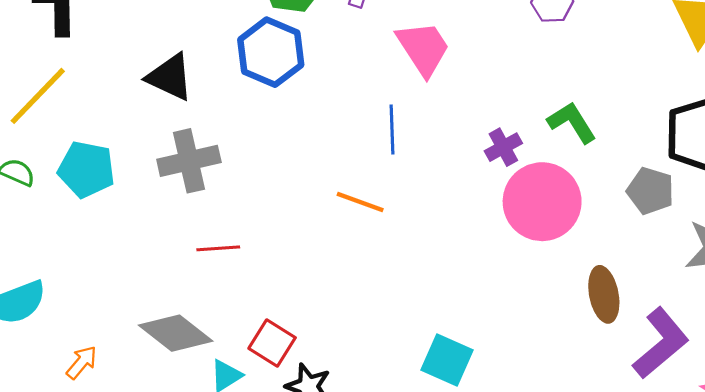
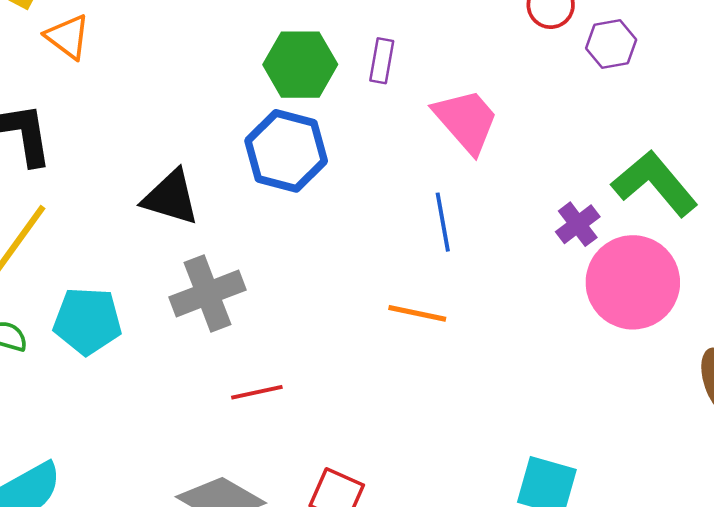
green L-shape: (572, 122) -> (655, 183), size x1.4

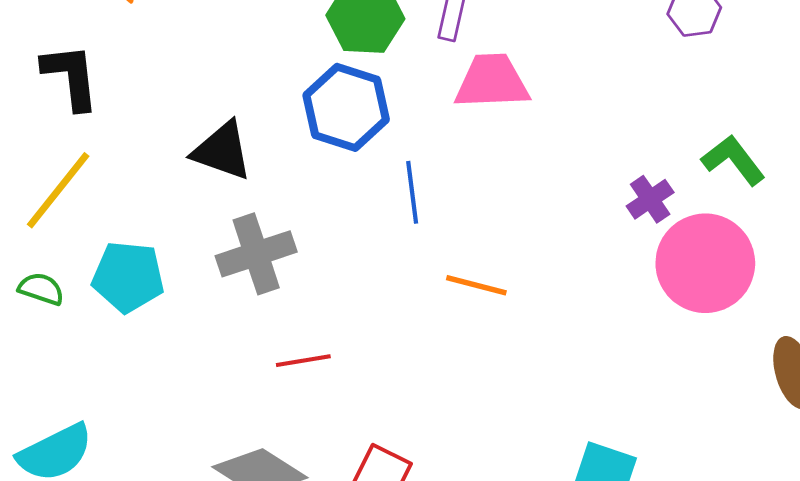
pink trapezoid: (466, 121) -> (492, 82), moved, turned -54
green L-shape: (655, 183) -> (733, 160), size x0.7
blue line: (443, 222) -> (412, 192), moved

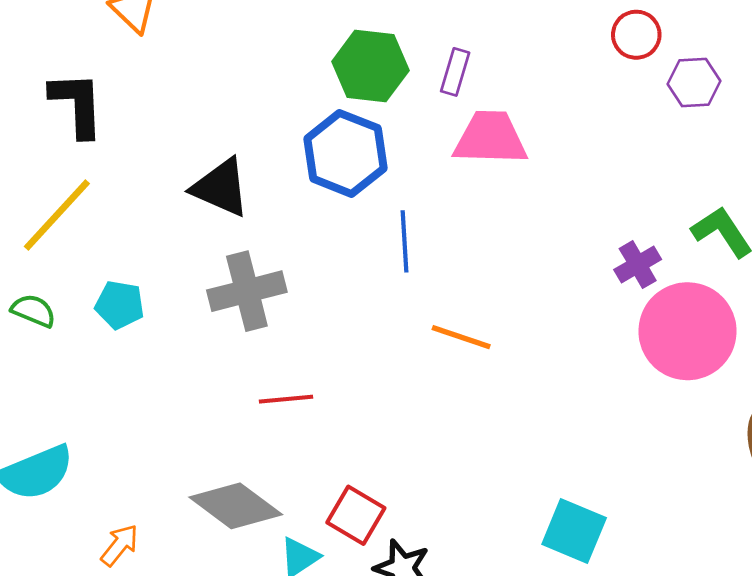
cyan pentagon: (128, 277) -> (120, 305), size x0.7

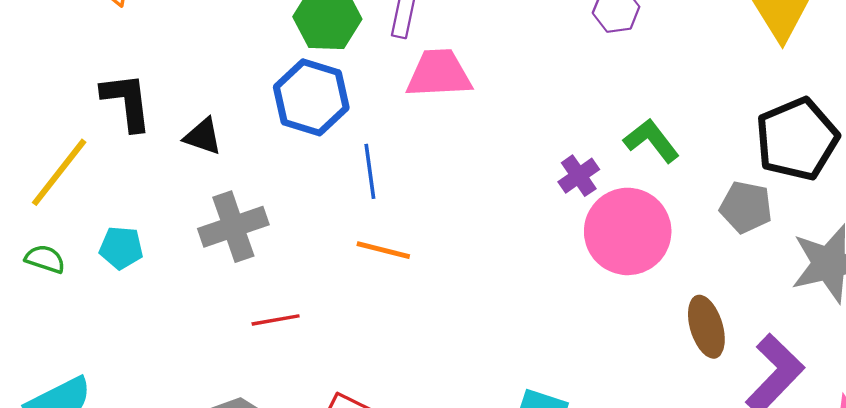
black L-shape: (77, 104) -> (127, 102), moved
black triangle: (221, 188) -> (203, 136), size x0.7
orange line: (461, 337) -> (383, 250), moved

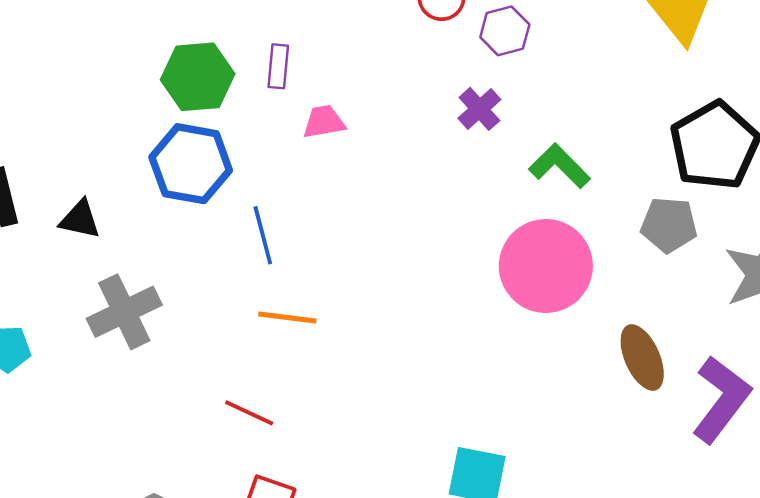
pink trapezoid: (439, 74) -> (324, 122), size x0.6
purple cross: (579, 176) -> (479, 109), moved
red line: (276, 320) -> (249, 413), moved, turned 42

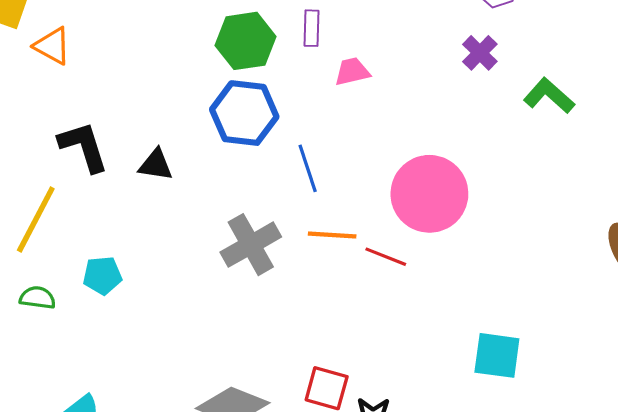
pink circle: (546, 266) -> (429, 194), moved
gray cross: (124, 312) -> (251, 245), moved
red line: (249, 413) -> (386, 257), moved

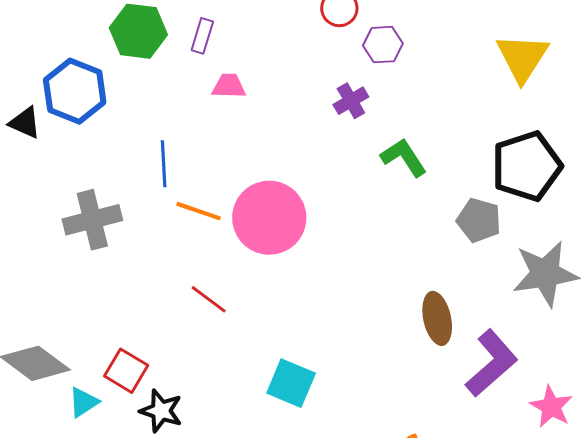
blue hexagon: (244, 113) -> (75, 91), moved
orange line: (332, 235) -> (199, 211), moved
red line: (386, 257) -> (209, 299), moved

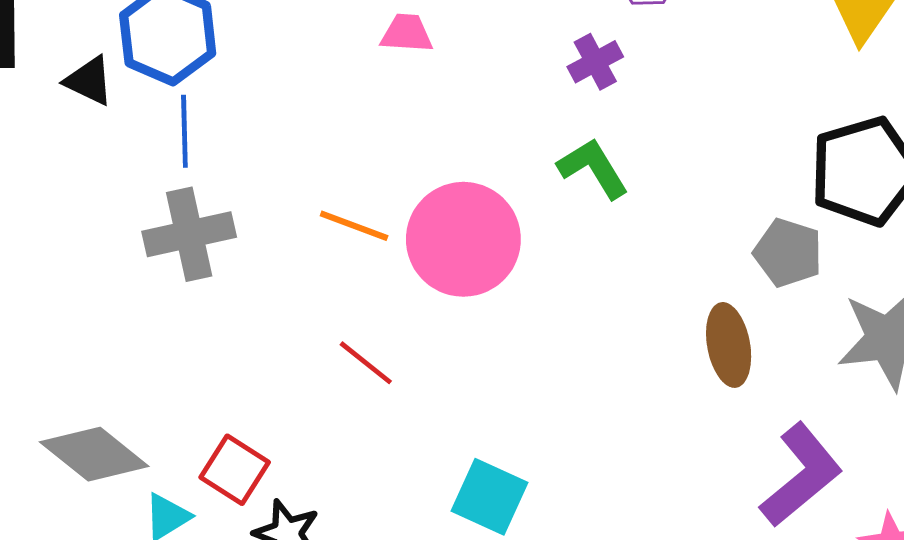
green L-shape: (404, 157) -> (593, 168), moved
blue line: (164, 164) -> (184, 131), moved
brown ellipse: (437, 318) -> (729, 345), moved

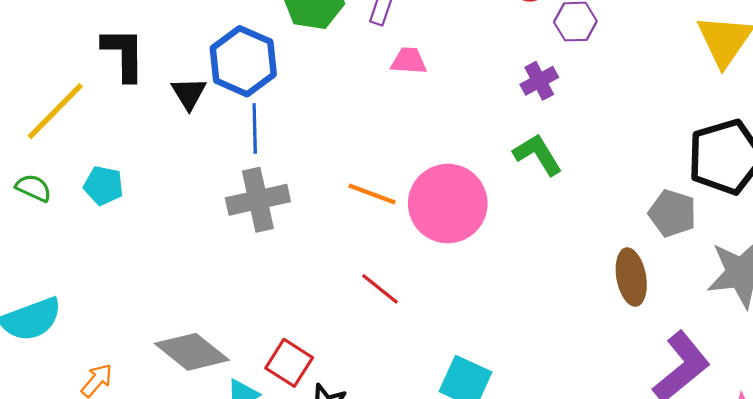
black triangle: (89, 81) -> (189, 93), turned 33

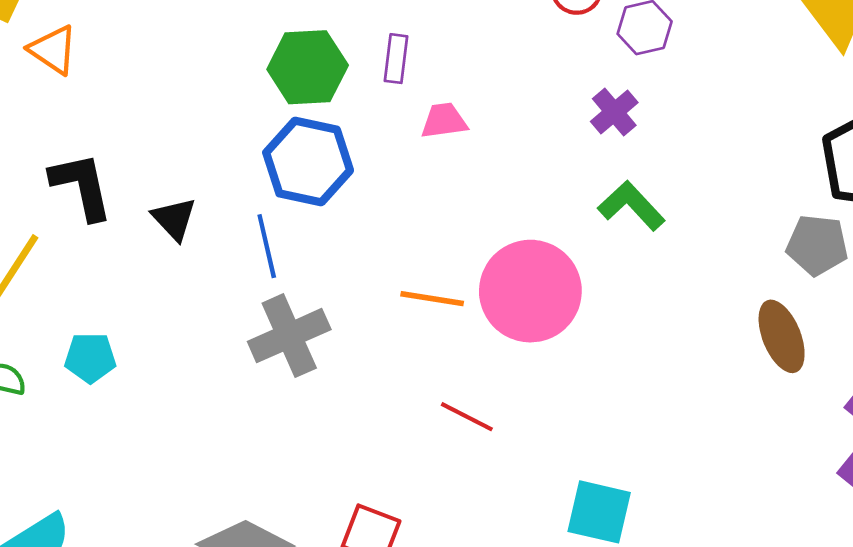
blue hexagon: (243, 61) -> (308, 162), moved

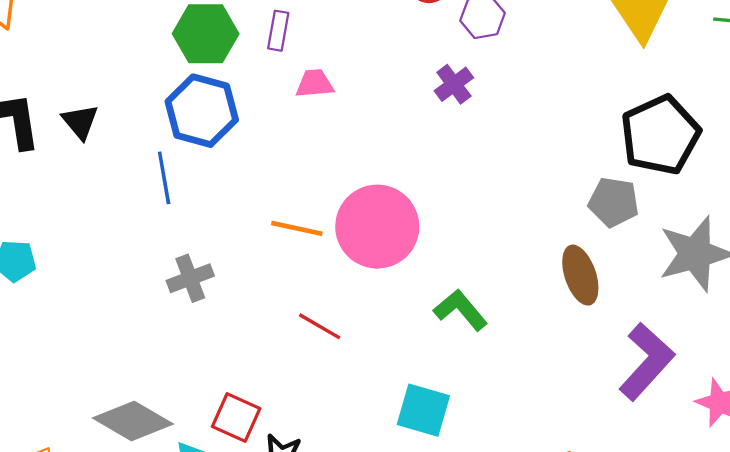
green L-shape: (631, 206) -> (461, 310), moved
black triangle: (174, 219) -> (80, 122), moved
gray cross: (289, 336) -> (190, 278), moved, size x0.7

